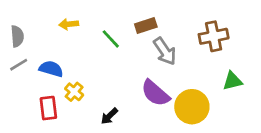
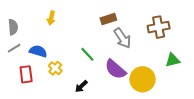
yellow arrow: (69, 24) -> (51, 18), turned -72
green line: (111, 39) -> (87, 54), moved
red rectangle: (48, 108) -> (26, 74), moved

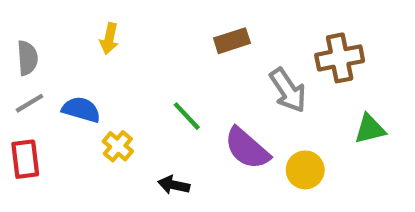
gray arrow: (122, 38) -> (288, 90), moved
red rectangle: (26, 74) -> (25, 159), moved
yellow circle: (143, 79) -> (305, 170), size x0.7
black arrow: (81, 86) -> (174, 185), turned 56

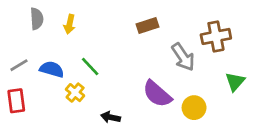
gray semicircle: (27, 58) -> (37, 19), moved
green line: (187, 116) -> (90, 67), moved
green triangle: (370, 129) -> (235, 82), turned -35

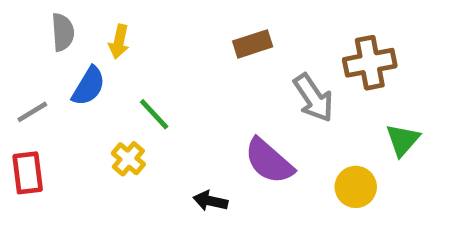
blue semicircle: (52, 69) -> (89, 86), moved, turned 105
yellow circle: (194, 108) -> (356, 187), moved
black arrow: (111, 117) -> (210, 201), moved

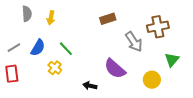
blue semicircle: (89, 86) -> (38, 48), moved

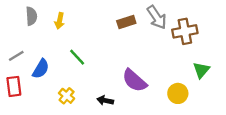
gray arrow: (134, 42) -> (157, 17), moved
blue semicircle: (38, 48) -> (41, 69), moved
yellow cross: (55, 68) -> (67, 96), moved

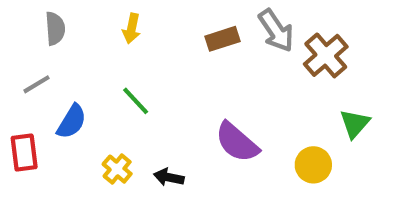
yellow arrow: (60, 21) -> (132, 29), moved
brown cross: (185, 31) -> (326, 55), turned -30
gray line: (16, 56) -> (37, 84), moved
black arrow: (105, 100) -> (169, 177), moved

